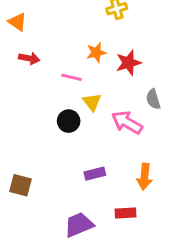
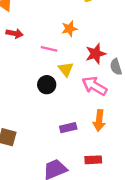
red star: (128, 63) -> (96, 54), moved
orange arrow: (144, 177) -> (99, 120), moved

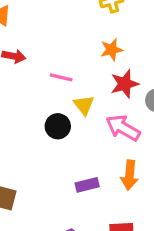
orange star: (69, 29) -> (112, 50), moved

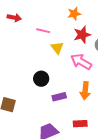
black circle: (58, 126) -> (41, 79), moved

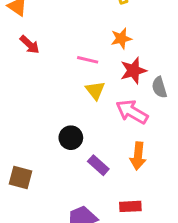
red arrow: (14, 18) -> (30, 45), turned 32
pink line: (43, 31) -> (88, 60), moved
purple rectangle: (59, 97) -> (98, 165), turned 56

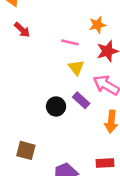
purple rectangle: (98, 165) -> (81, 100), moved
brown square: (20, 177) -> (26, 150), moved

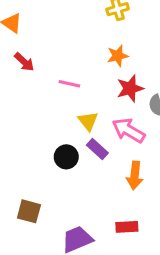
pink line: (70, 42) -> (69, 84), moved
yellow triangle: (76, 68) -> (88, 121), moved

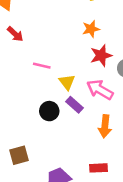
pink line: (69, 84) -> (42, 66), moved
brown square: (29, 211) -> (19, 155), turned -30

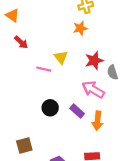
orange star: (91, 29) -> (80, 28), moved
yellow triangle: (67, 82) -> (61, 57), moved
purple rectangle: (75, 105) -> (77, 111), moved

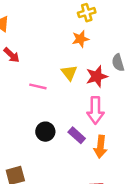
yellow triangle: (61, 57) -> (69, 73), moved
gray semicircle: (113, 72) -> (118, 63), moved
pink arrow: (93, 90) -> (95, 110), turned -120

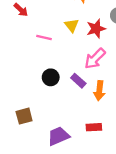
pink arrow: (95, 110) -> (95, 59), turned 45

